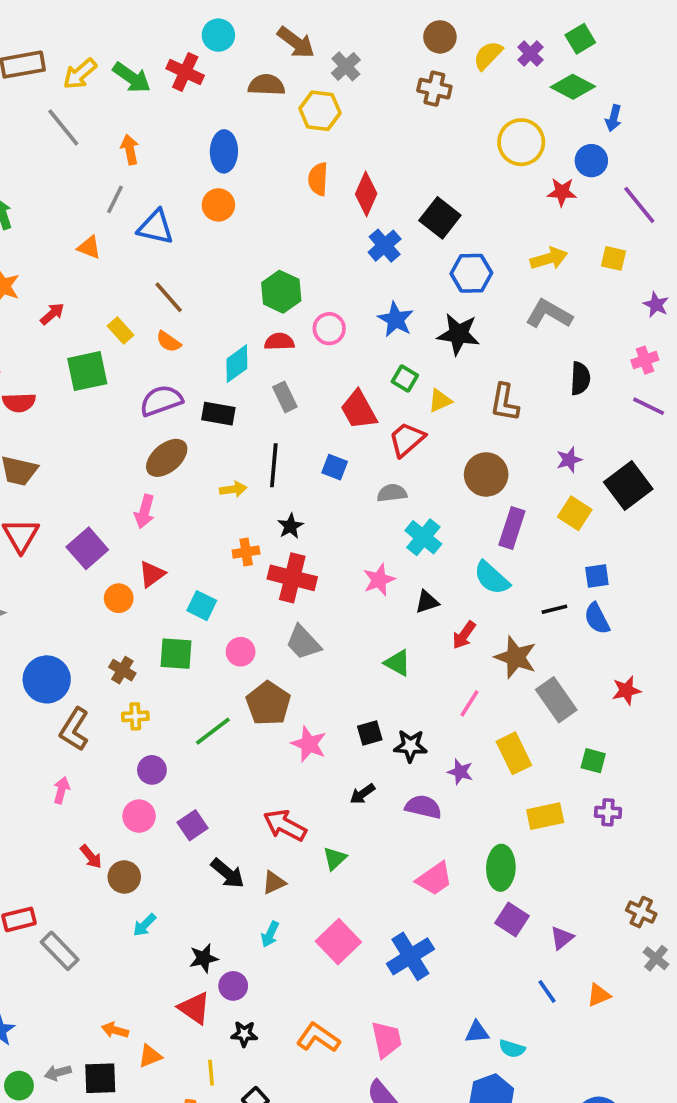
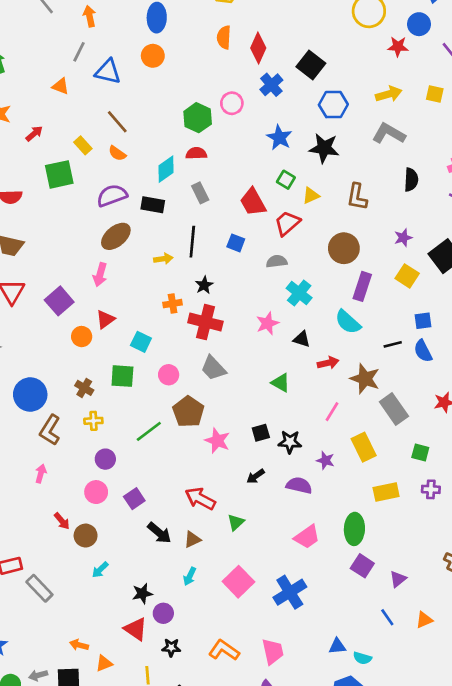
pink circle: (329, 329) -> (232, 103), moved
black triangle: (427, 602) -> (302, 339), turned 36
red arrow: (464, 635) -> (328, 363), turned -138

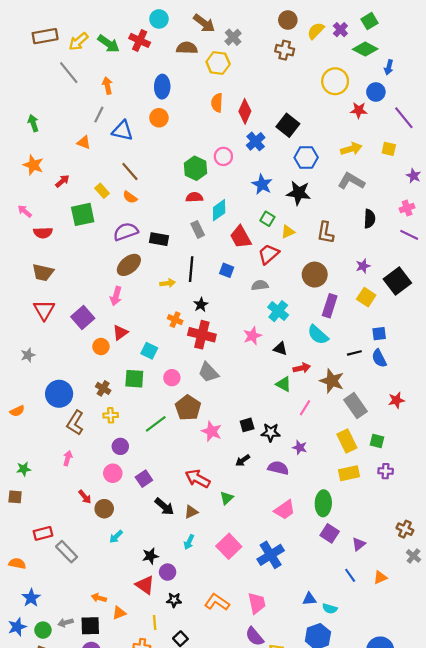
cyan diamond: (166, 169) -> (219, 210), moved
orange cross: (173, 304) -> (175, 320), turned 32
green triangle: (281, 383) -> (284, 384), moved
yellow rectangle: (364, 447) -> (347, 441), moved

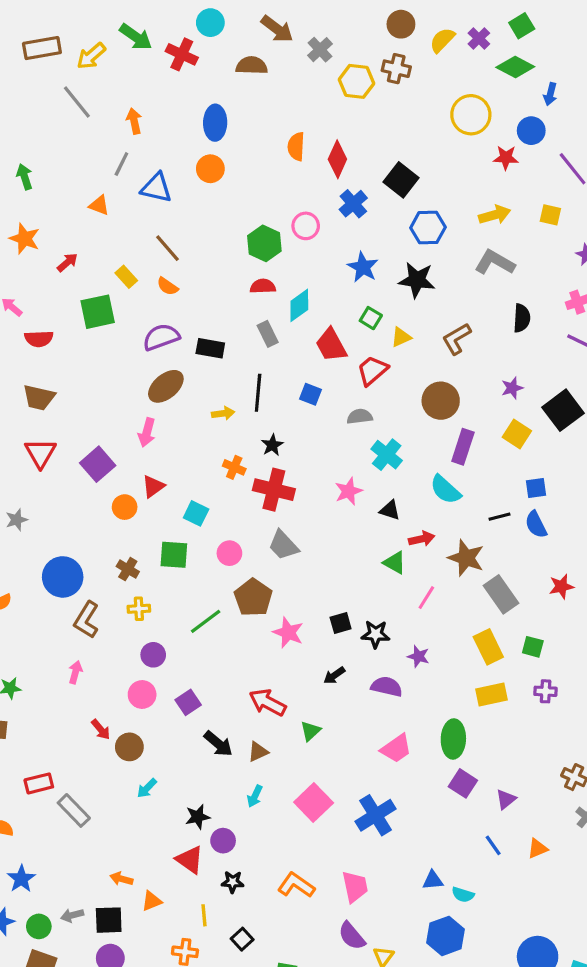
green arrow: (108, 44) -> (136, 37), moved
yellow hexagon: (218, 63) -> (356, 81), moved
brown L-shape: (325, 233) -> (457, 339), turned 50

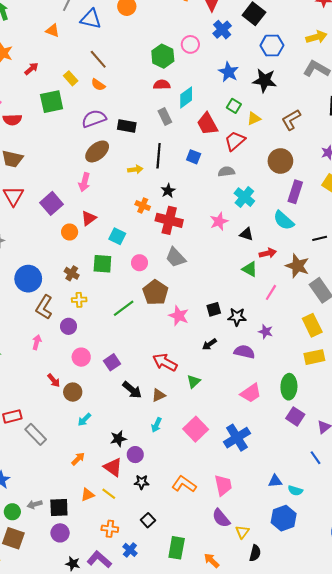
purple circle: (153, 655) -> (68, 326), moved
orange arrow: (121, 879) -> (78, 459), moved, turned 120
yellow line: (204, 915) -> (109, 494), moved, turned -48

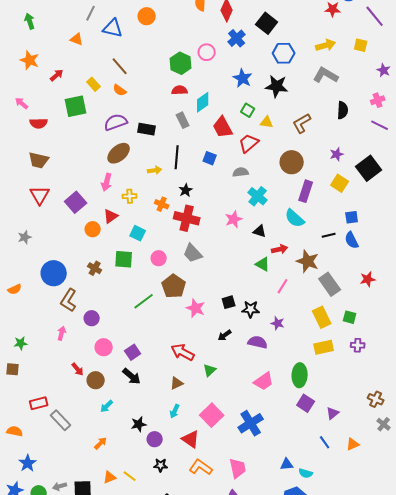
yellow triangle: (254, 119) -> (267, 122), turned 32
yellow cross: (79, 300) -> (130, 196), moved
black arrow: (132, 390) -> (132, 376), moved
red triangle: (113, 467) -> (191, 439), moved

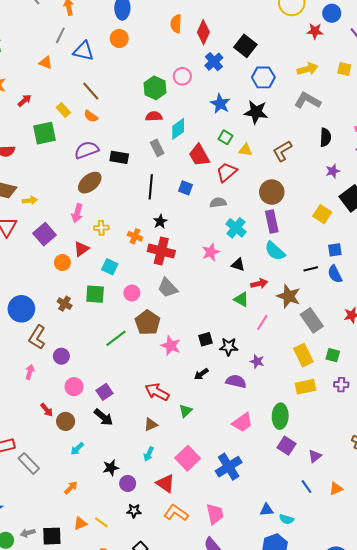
purple star: (337, 154) -> (333, 171), moved
yellow arrow: (155, 170) -> (30, 200), moved
purple rectangle: (306, 191) -> (272, 222), moved, turned -30

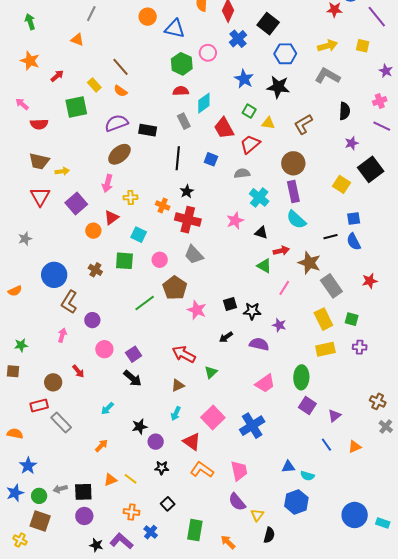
blue triangle: (83, 51) -> (175, 29), moved
brown circle: (66, 421) -> (53, 382), moved

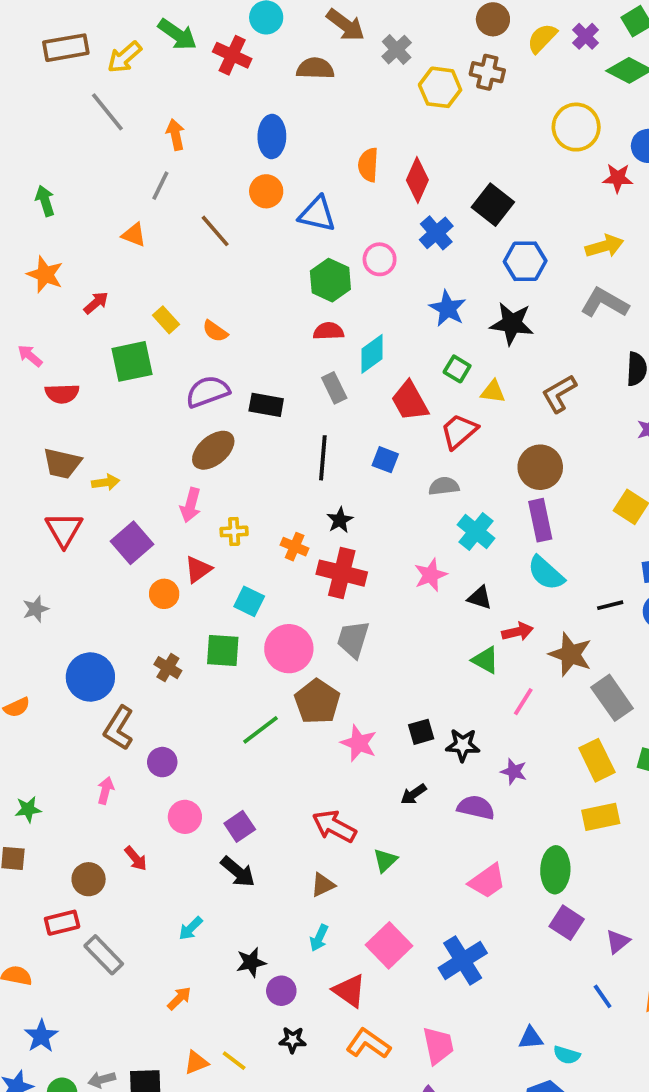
brown line: (120, 67) -> (215, 231), moved
gray trapezoid: (194, 255) -> (353, 639), turned 60
pink circle: (160, 260) -> (289, 649), size x1.6

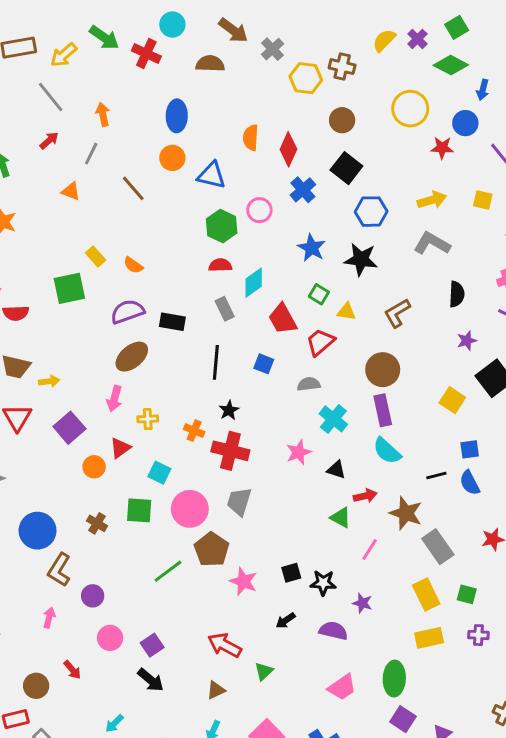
brown circle: (493, 19) -> (342, 120), moved
red arrow: (96, 303) -> (49, 141), moved

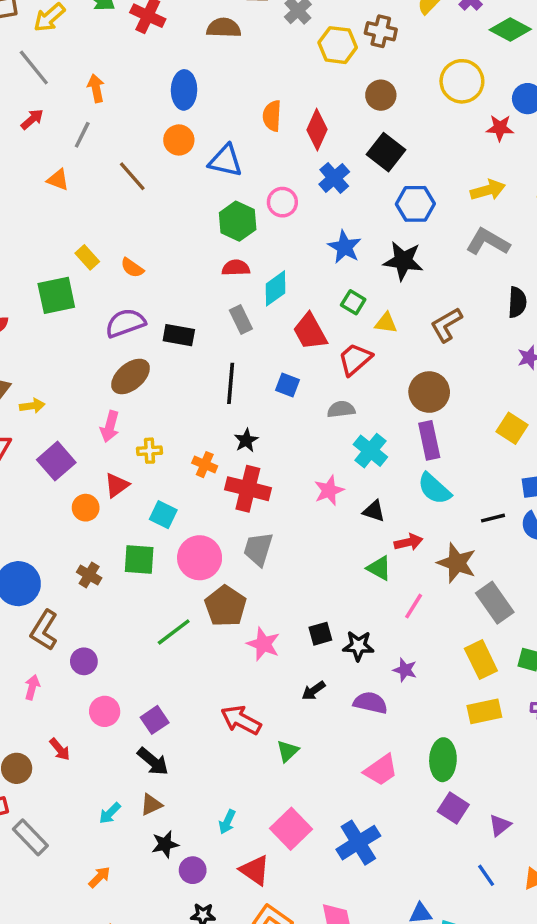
brown triangle: (216, 690) -> (151, 805), moved

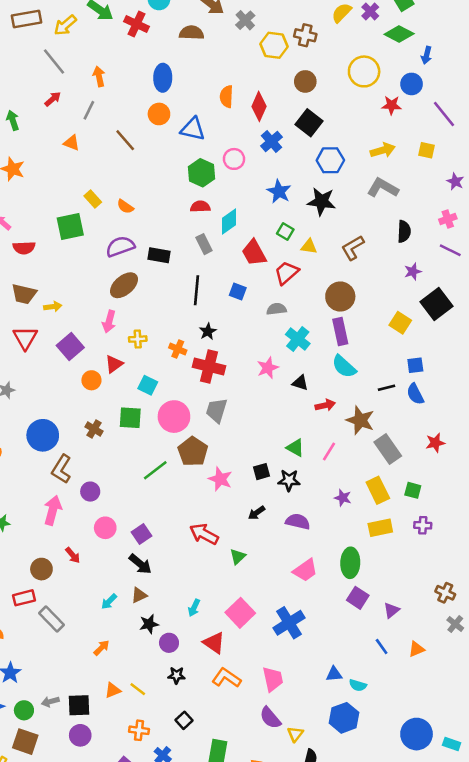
green triangle: (379, 568) -> (295, 448), moved
purple star: (405, 670) -> (343, 498), moved
pink arrow: (32, 687) -> (53, 510), size x1.6

